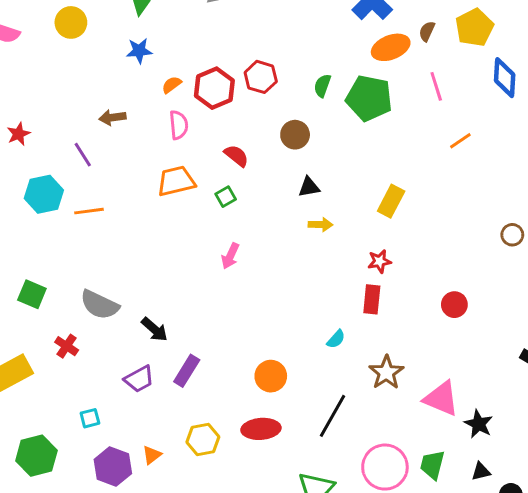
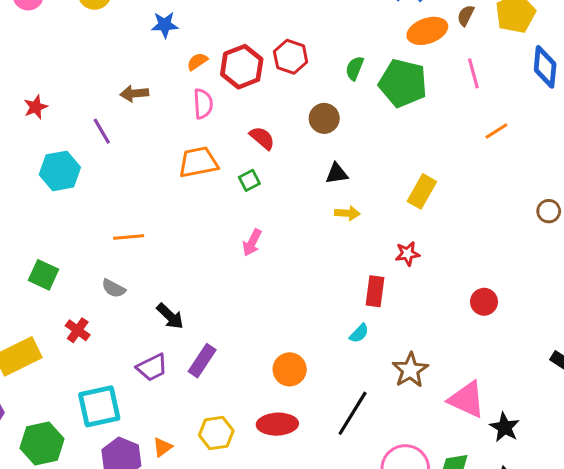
orange line: (89, 211) -> (129, 237), moved
brown circle: (512, 235) -> (549, 211), moved
red rectangle: (372, 299) -> (375, 291), moved
gray semicircle: (100, 305) -> (114, 288), size x0.6
cyan square: (90, 418) -> (99, 406), size x2.0

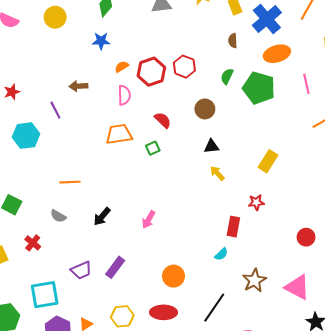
brown semicircle: (466, 15) -> (233, 41), moved, turned -32
yellow arrow: (347, 213) -> (217, 173), turned -140
pink arrow: (252, 242) -> (149, 220), moved
black arrow: (170, 316) -> (102, 217), moved, turned 84
pink triangle: (467, 399) -> (297, 287), moved

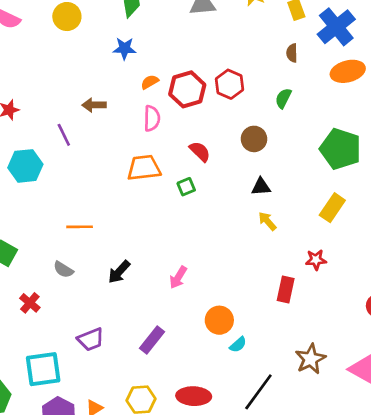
green pentagon: (259, 88) -> (340, 149), moved
cyan semicircle: (221, 254) -> (238, 345), moved
purple rectangle: (115, 267) -> (152, 340), moved
orange circle: (174, 276) -> (219, 320), moved

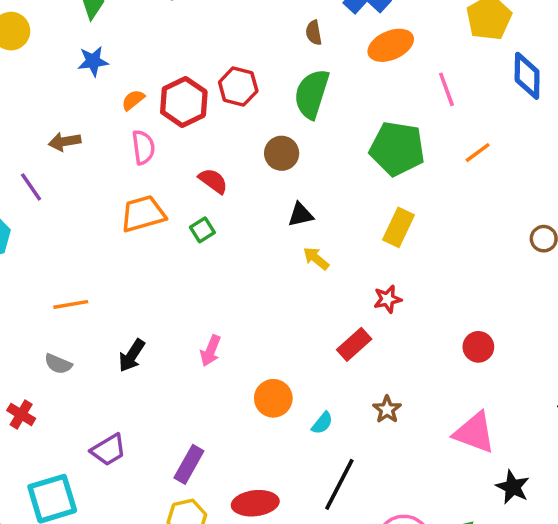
green semicircle: (283, 98) -> (312, 94), size x1.8
red rectangle: (286, 290) -> (354, 344), turned 45
purple rectangle: (152, 340) -> (189, 464), moved
cyan semicircle: (238, 345) -> (322, 423), moved
brown star: (310, 359) -> (387, 409), moved, size x0.7

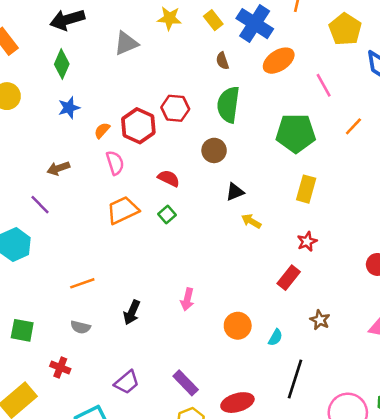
purple rectangle: (189, 464) -> (186, 383), turned -64

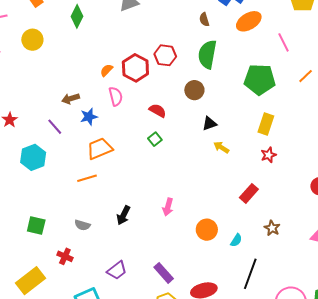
blue star: (69, 108) -> (89, 117), moved
orange trapezoid: (123, 210) -> (100, 149), moved
red star: (307, 241) -> (268, 155), moved
orange line: (82, 283) -> (87, 178), moved

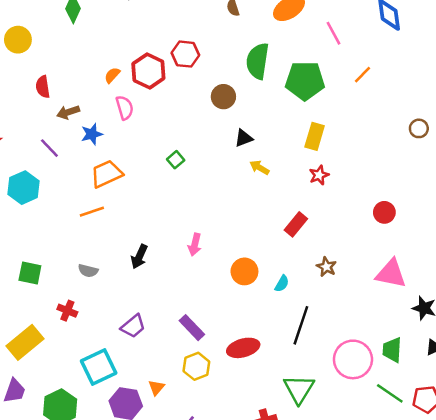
green semicircle: (207, 54) -> (258, 61), moved
red semicircle: (158, 111) -> (43, 87), moved, turned -126

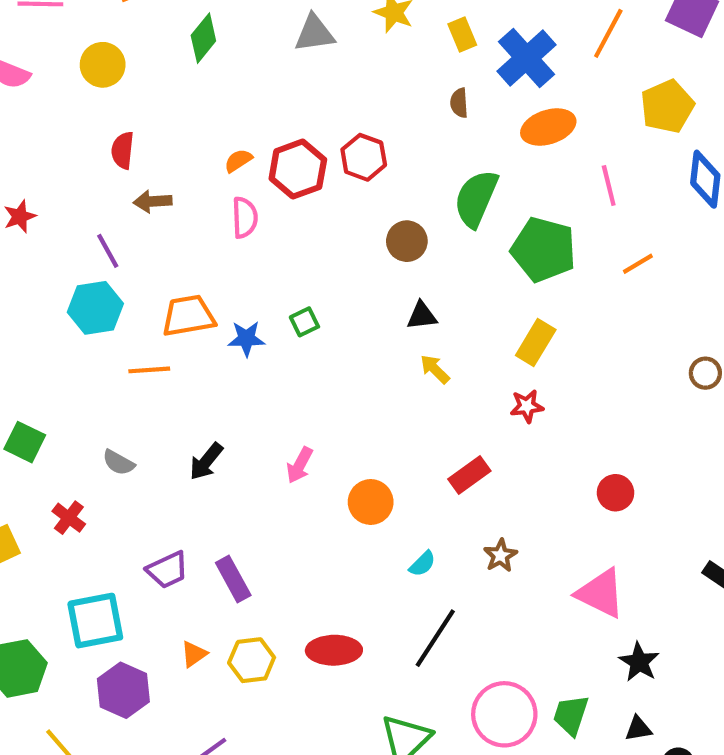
blue star: (92, 134) -> (246, 339), moved
cyan hexagon: (24, 188) -> (95, 308), moved
orange circle: (244, 271) -> (371, 502), moved
purple rectangle: (192, 328) -> (233, 579), moved
orange triangle: (156, 388) -> (194, 654), moved

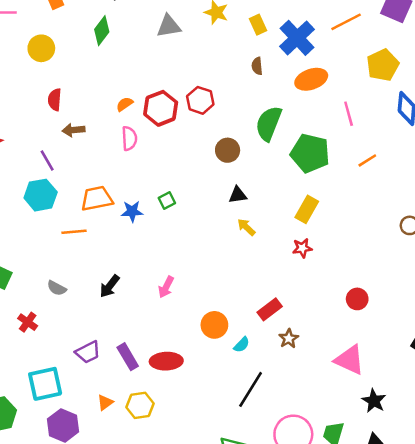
orange line: (608, 33) -> (346, 22), turned 36
red rectangle: (469, 475) -> (270, 309), moved
orange circle: (371, 502) -> (214, 325), moved
red ellipse: (334, 650) -> (166, 361), moved

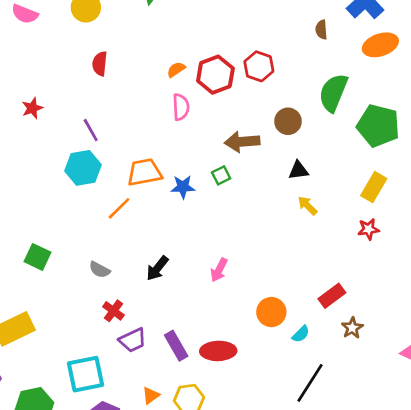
brown arrow: (74, 130) -> (242, 142), moved, size x1.4
orange line: (74, 232) -> (119, 208), turned -40
red cross: (28, 322) -> (113, 311), moved

